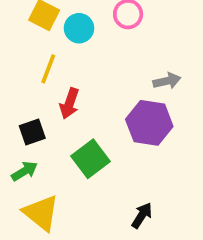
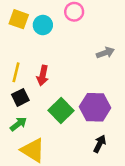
yellow line: (48, 69) -> (16, 72), moved
purple hexagon: (149, 123) -> (95, 107), moved

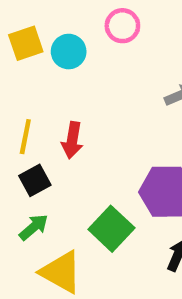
yellow square: (19, 19) -> (26, 43), turned -36
green square: (61, 110) -> (111, 229), moved

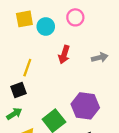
yellow line: (25, 137) -> (27, 68), moved
red arrow: (72, 140) -> (64, 55), moved

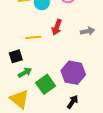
yellow line: (27, 68) -> (33, 37), moved, turned 63
green arrow: (14, 114) -> (25, 73), moved

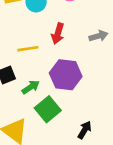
green arrow: (25, 73) -> (31, 87), moved
purple hexagon: (73, 73) -> (66, 75), moved

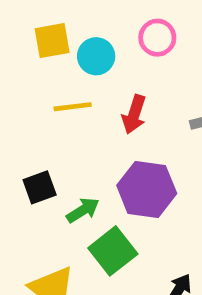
yellow line: (28, 49) -> (73, 107), moved

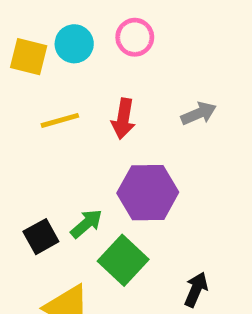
yellow square: (52, 41) -> (29, 57), turned 33
cyan circle: (96, 56) -> (74, 44), moved
black square: (40, 187) -> (41, 237), moved

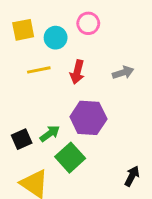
cyan circle: (74, 44) -> (56, 38), moved
yellow square: (29, 57) -> (23, 30), turned -30
black arrow: (196, 289) -> (132, 176), moved

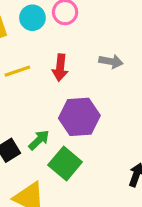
cyan circle: (56, 38) -> (32, 18), moved
gray arrow: (123, 73) -> (111, 61), turned 36

